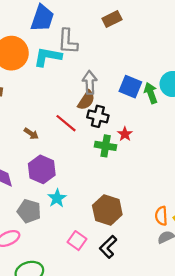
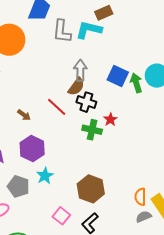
cyan L-shape: (48, 57) -> (89, 30), moved

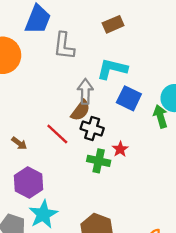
cyan L-shape: (89, 30) -> (112, 69), moved
green arrow: (136, 83) -> (160, 116), moved
cyan star: (45, 176) -> (43, 214), size x1.4

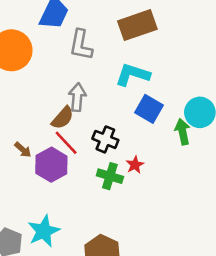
brown rectangle: (113, 24) -> (137, 25), size x1.6
gray arrow: (85, 91) -> (77, 97), moved
brown semicircle: (81, 110) -> (63, 118), moved
purple hexagon: (29, 182) -> (51, 165), moved

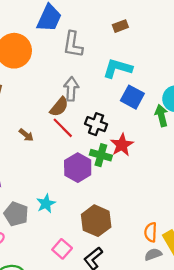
brown rectangle: (137, 25) -> (120, 26), size x0.5
purple hexagon: (51, 165) -> (78, 168), moved
red star: (135, 165) -> (122, 145), size x1.5
cyan star: (44, 231) -> (46, 204), size x0.7

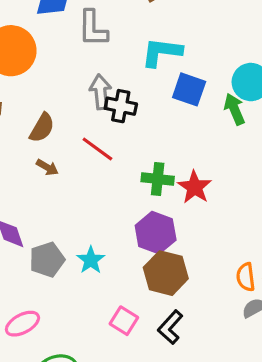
brown semicircle: (59, 107) -> (42, 128), moved
black cross: (96, 124) -> (121, 106), moved
red star: (122, 145) -> (195, 187), moved
purple hexagon: (78, 168) -> (156, 233), moved
gray pentagon: (16, 214) -> (47, 260), moved, turned -30

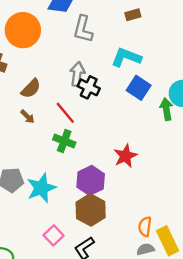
green cross: (158, 179) -> (64, 141), moved
cyan star: (91, 260) -> (41, 188), size x1.5

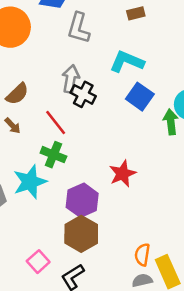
cyan star: (41, 188) -> (30, 182), moved

